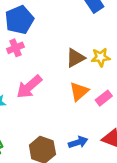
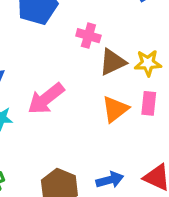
pink cross: (15, 48) -> (88, 36), moved, turned 35
pink rectangle: (104, 98) -> (149, 103), moved, turned -49

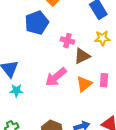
yellow star: (148, 63) -> (102, 38), moved
pink arrow: (46, 99) -> (56, 77), moved

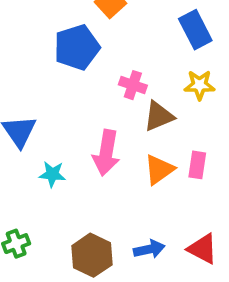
pink arrow: (56, 77) -> (106, 153), turned -45
cyan star: (16, 91) -> (52, 174), moved

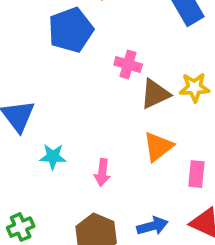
yellow star: (200, 85) -> (194, 87), moved
pink arrow: (106, 153) -> (102, 172), moved, size x0.6
pink rectangle: (197, 165) -> (196, 174), moved

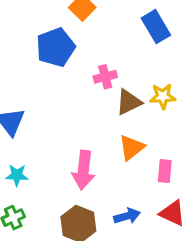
pink cross: (128, 64) -> (105, 77), turned -30
cyan star: (53, 157) -> (17, 175), moved
pink arrow: (102, 172) -> (83, 170), size x1.6

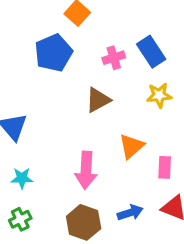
blue rectangle: (156, 27) -> (151, 52), moved
pink cross: (105, 77) -> (114, 58), moved
brown triangle: (129, 102) -> (98, 100), moved

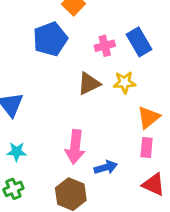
yellow star: (159, 95) -> (125, 82), moved
orange triangle: (131, 146) -> (149, 117), moved
blue arrow: (130, 213) -> (106, 167), moved

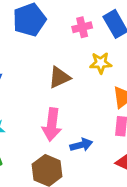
brown triangle: (89, 84) -> (59, 77), moved

